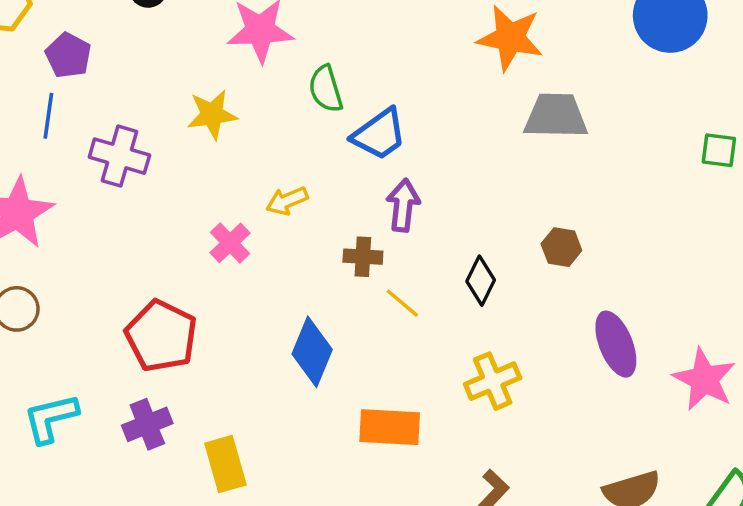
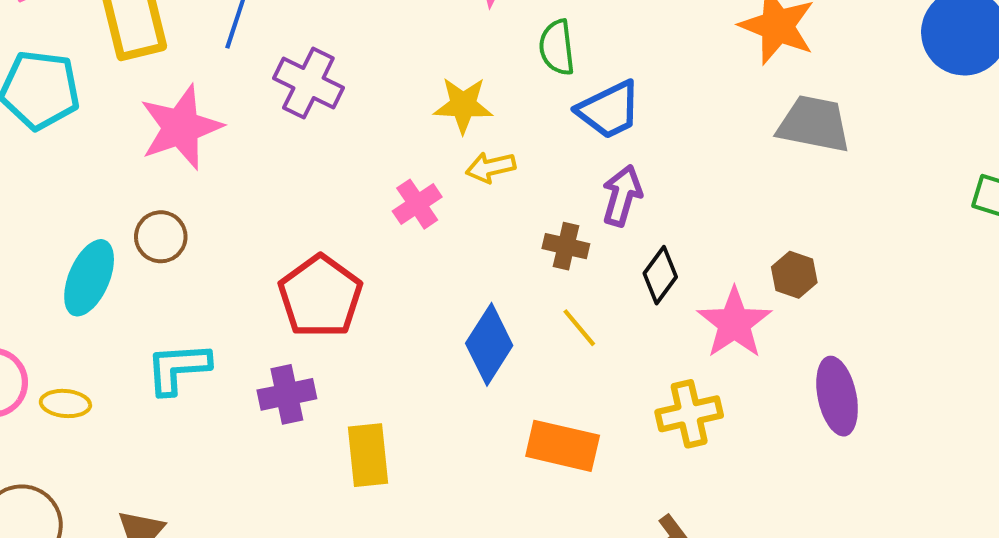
yellow star: (212, 114) -> (463, 105), moved
black diamond: (481, 281) -> (660, 275), moved
yellow line: (402, 303) -> (579, 328), moved
pink star: (704, 379) -> (734, 323), moved

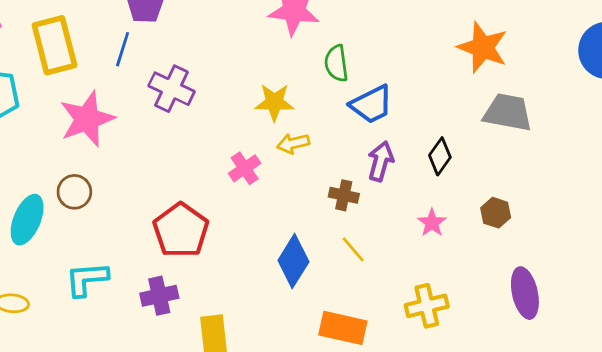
black diamond: (660, 275) -> (440, 156), moved
pink star: (734, 323) -> (432, 223), moved, size x0.6

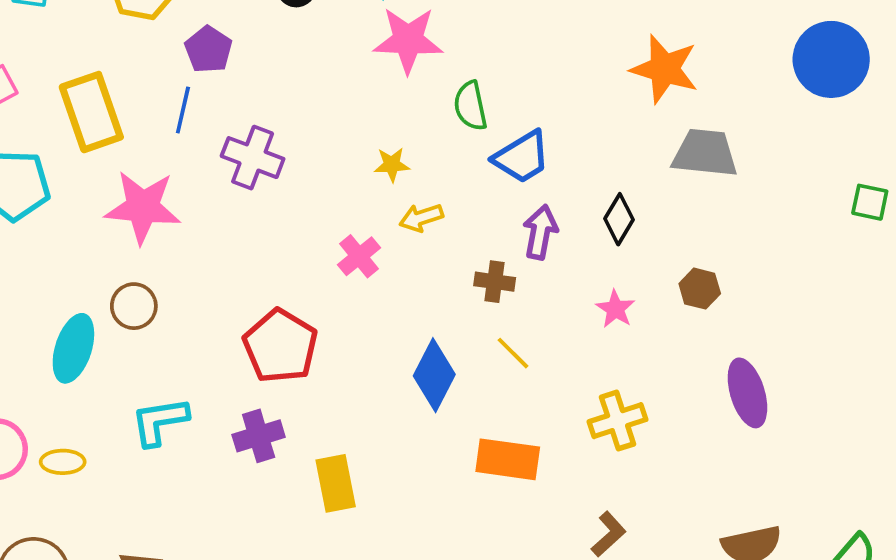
yellow star: (274, 102) -> (392, 165), size x0.7
pink star: (87, 119) -> (143, 207), turned 30

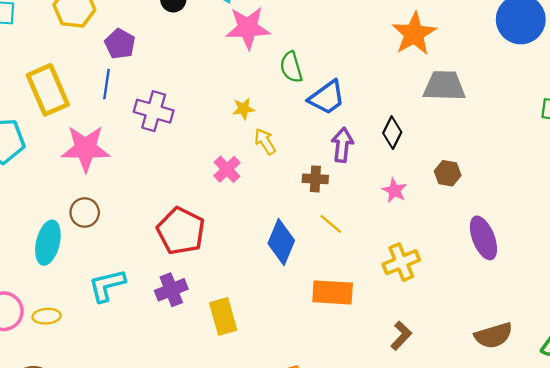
orange star: (665, 69) -> (414, 34), turned 30
yellow arrow: (421, 218) -> (265, 141), turned 80

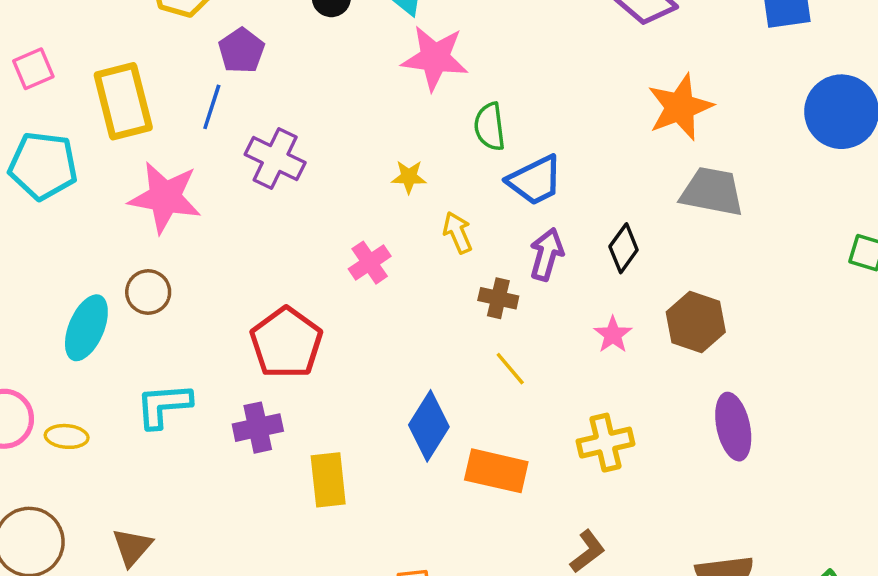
yellow arrow: (265, 141) -> (458, 233), moved
brown hexagon: (448, 173) -> (696, 322), size x1.5
blue diamond: (281, 242) -> (429, 426), moved

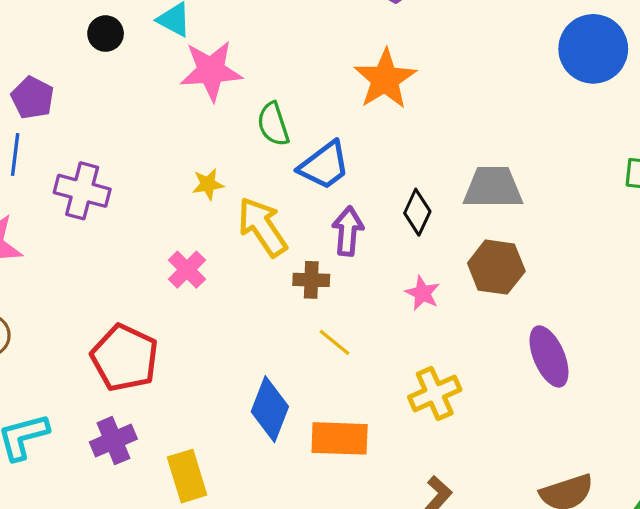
orange star: (680, 107) -> (385, 79), moved
gray trapezoid: (712, 192) -> (493, 188), moved
yellow arrow: (458, 233) -> (262, 227), size x1.6

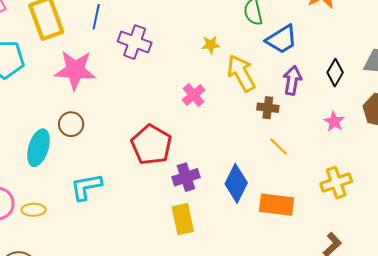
purple cross: (113, 441) -> (186, 177), moved

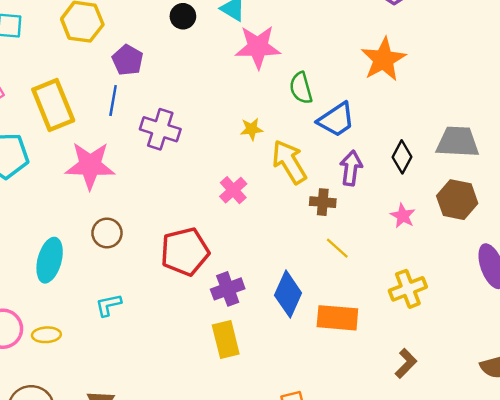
brown circle: (71, 124) -> (107, 233), moved
red pentagon: (151, 145) -> (185, 252), turned 30
cyan L-shape: (86, 187) -> (108, 305), size x0.7

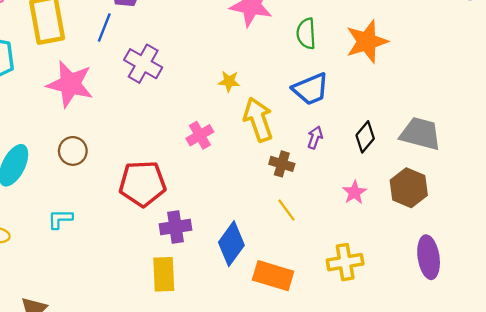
green semicircle: (301, 88) -> (306, 34), moved
purple arrow: (351, 168) -> (315, 137), size x0.7

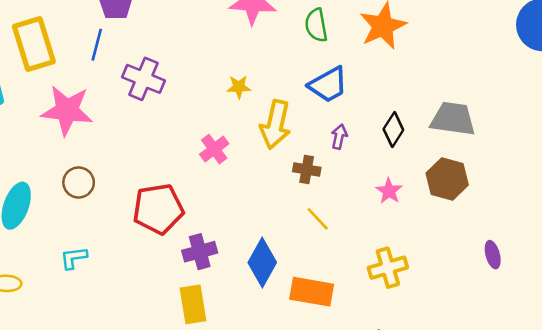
yellow arrow: (258, 120) -> (275, 125), turned -141
purple ellipse: (429, 257) -> (493, 255), moved, size x0.6

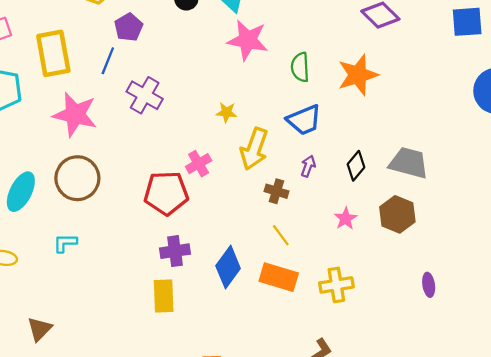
brown circle: (79, 182) -> (77, 178), size x1.6
red pentagon: (158, 209) -> (166, 193), moved
orange rectangle: (312, 292) -> (279, 277), moved

